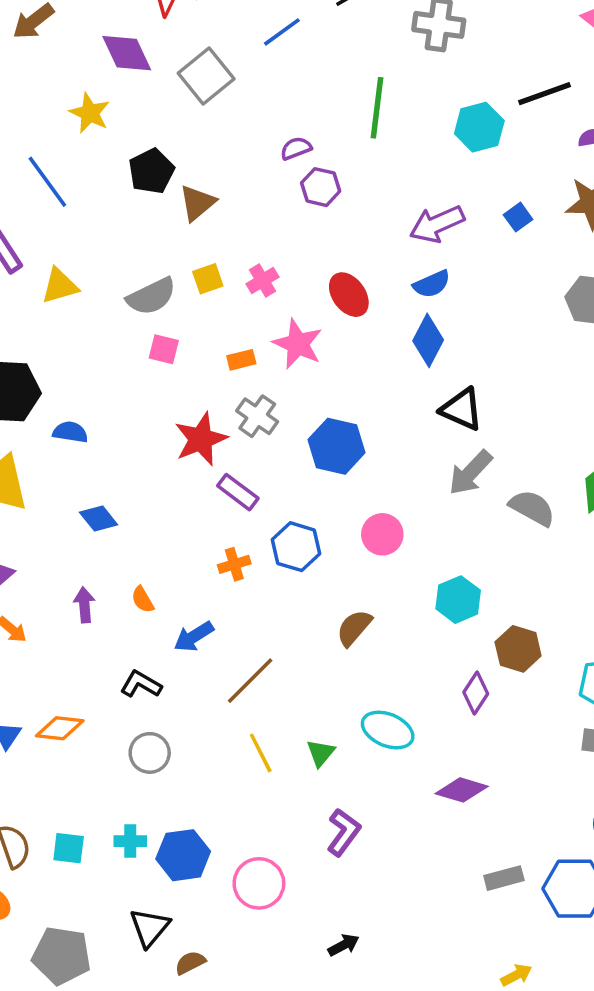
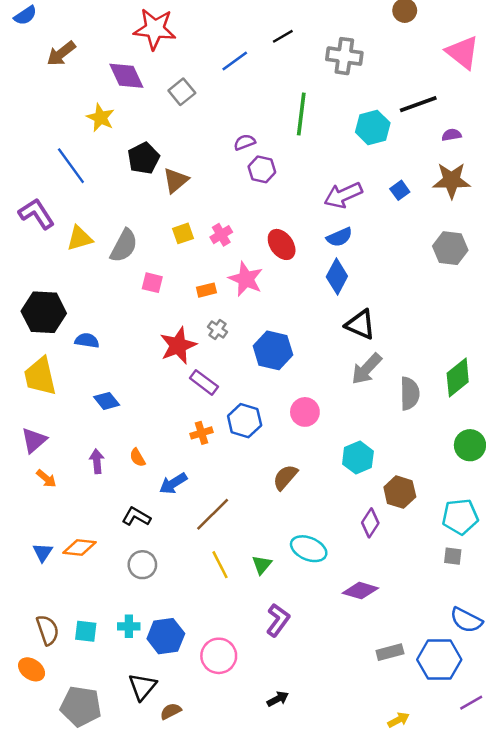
gray square: (206, 76) -> (182, 92), size x0.7
gray semicircle: (151, 296) -> (124, 246), moved, turned -36
gray cross: (257, 416) -> (218, 329), size x0.7
gray semicircle: (532, 508) -> (410, 394), turned 60

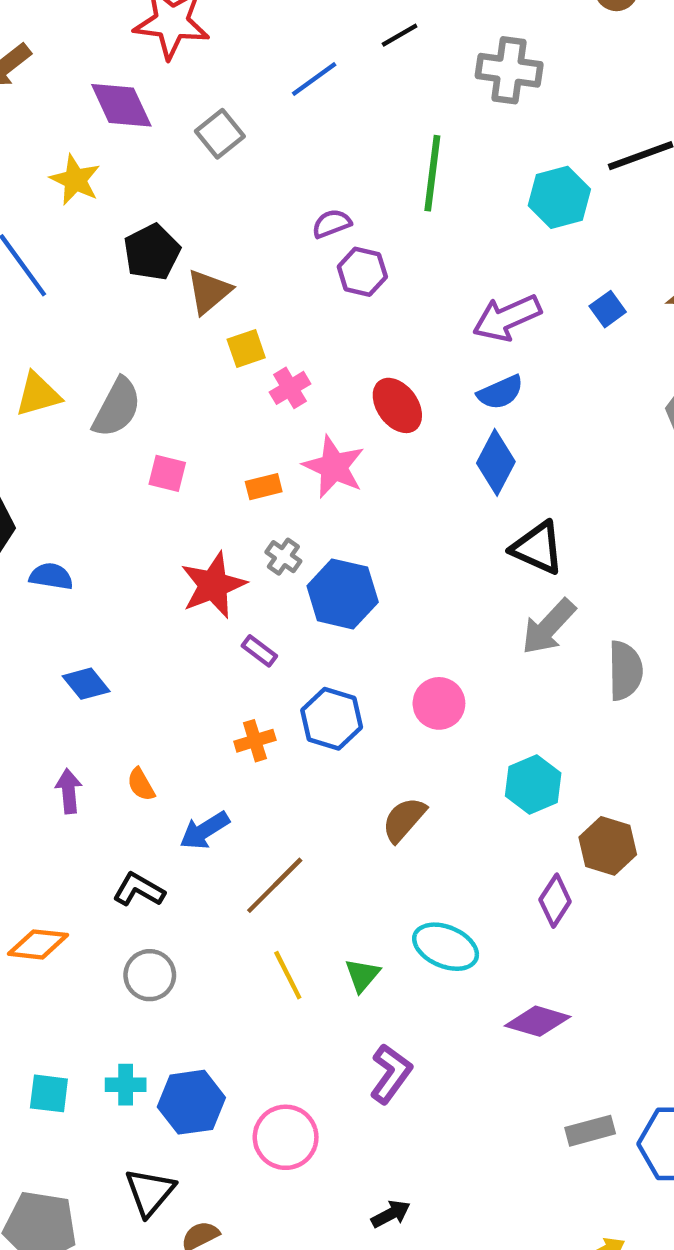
yellow square: (183, 233) -> (246, 348), moved
blue hexagon: (273, 350) -> (343, 594), moved
purple rectangle: (204, 382) -> (259, 651), size x0.7

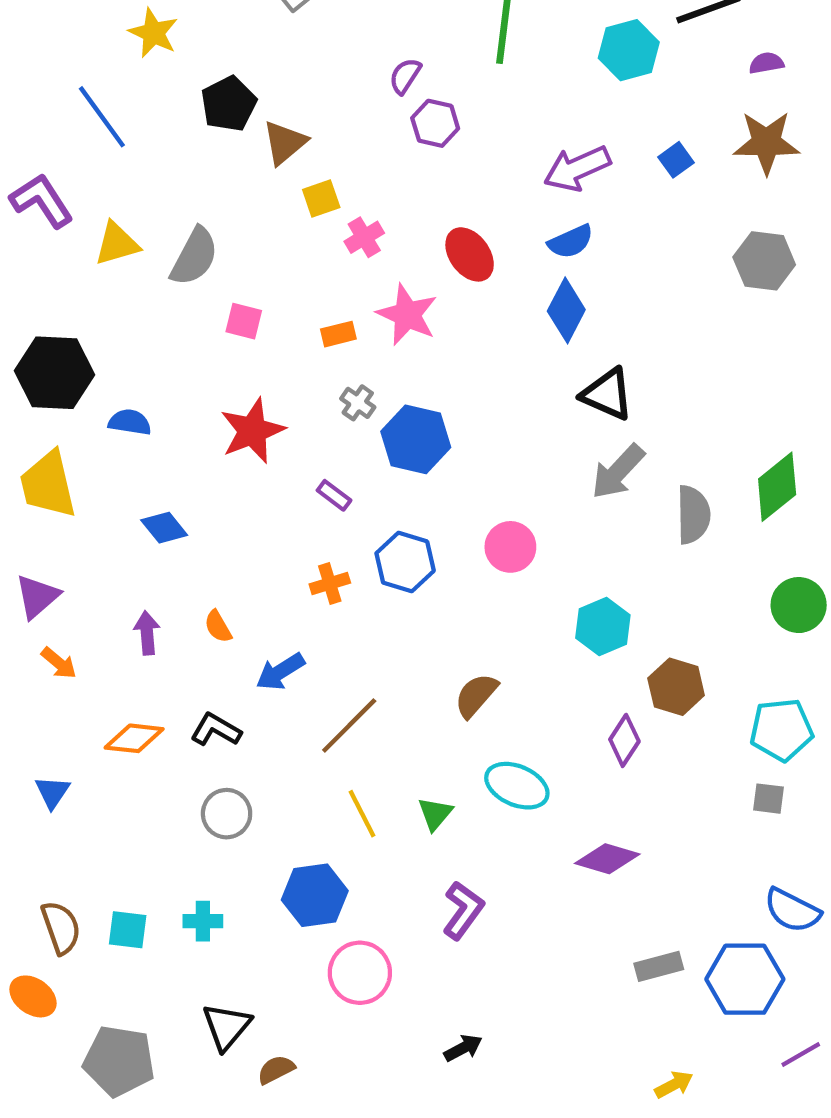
purple semicircle: (332, 224) -> (405, 76), turned -36
red star: (213, 585) -> (252, 431), moved
brown semicircle: (404, 820) -> (476, 695), moved
orange diamond: (38, 944) -> (134, 738), moved
blue hexagon: (191, 1102) -> (315, 895), moved

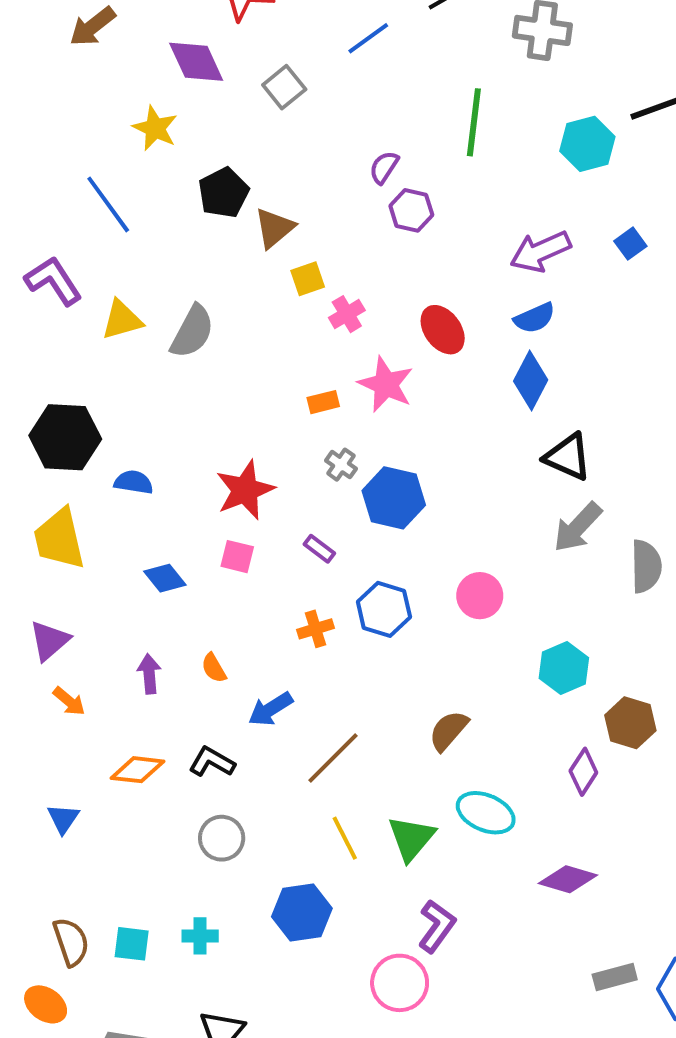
pink square: (244, 321) -> (237, 557), moved
green triangle: (435, 814) -> (411, 838), size x1.5
pink circle: (360, 973) -> (400, 983), moved

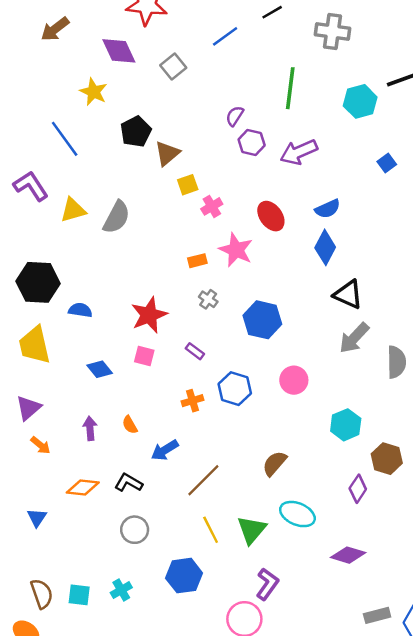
purple arrow: (540, 251) -> (299, 152), moved
blue hexagon: (394, 498) -> (262, 320), moved
cyan cross: (200, 936) -> (121, 590), turned -30

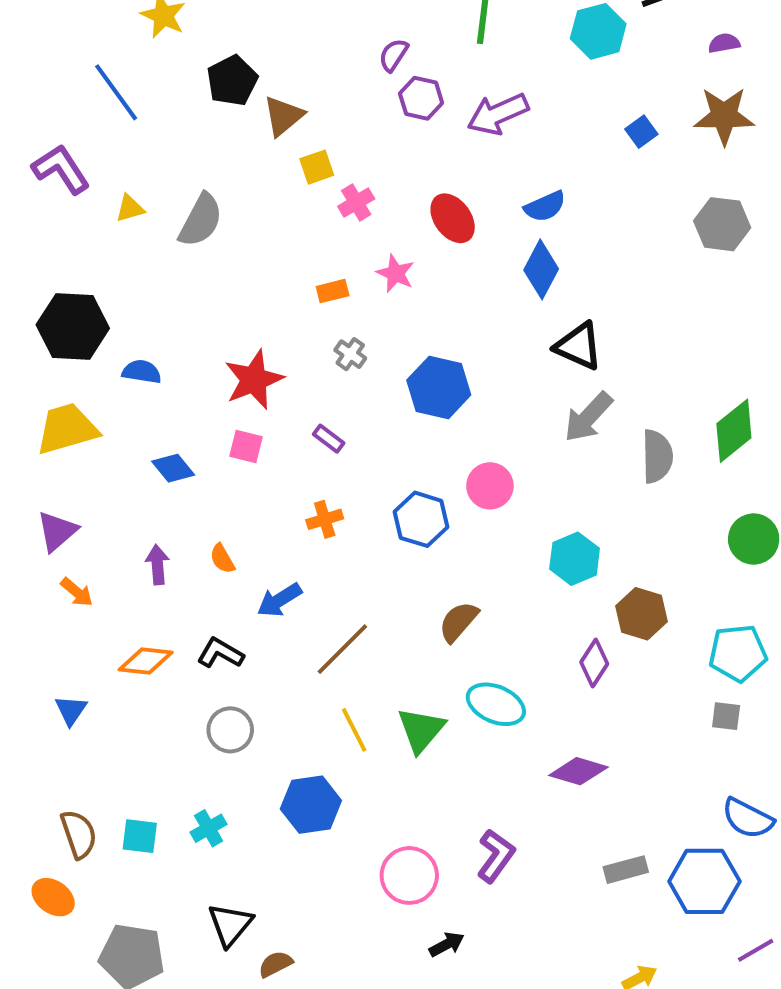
yellow triangle: (73, 210) -> (130, 208), size x0.7
pink star: (236, 250) -> (395, 273), size x0.7
yellow trapezoid: (34, 345) -> (67, 429), turned 87
blue hexagon: (235, 389) -> (421, 519), moved
purple L-shape: (267, 584) -> (496, 856), moved

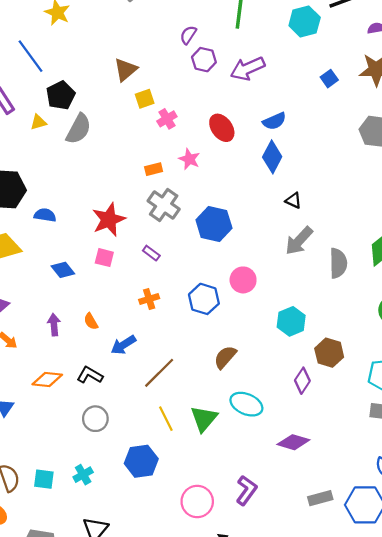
black pentagon: (232, 81) -> (61, 95), moved
black triangle: (578, 346) -> (293, 201), size x0.6
gray cross: (350, 354) -> (164, 205), size x1.8

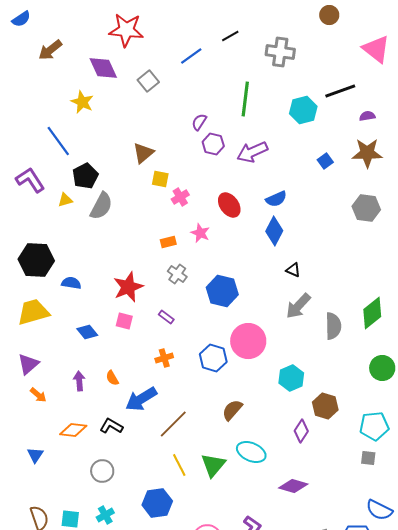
yellow square: (145, 99) -> (160, 179), turned 30
gray cross: (164, 205) -> (177, 274), size x0.7
pink circle: (243, 280) -> (248, 341), size x1.5
blue arrow: (123, 345) -> (141, 399), size x1.4
gray circle: (95, 419) -> (102, 471), moved

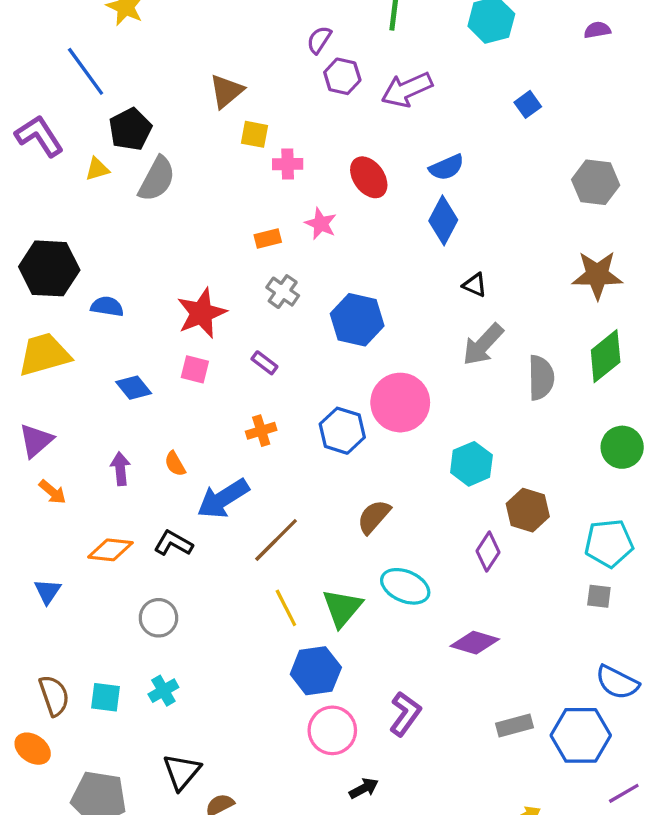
brown star: (367, 153) -> (597, 275), moved
pink cross: (180, 197) -> (288, 164), turned 30
blue hexagon: (157, 503) -> (316, 671), moved

